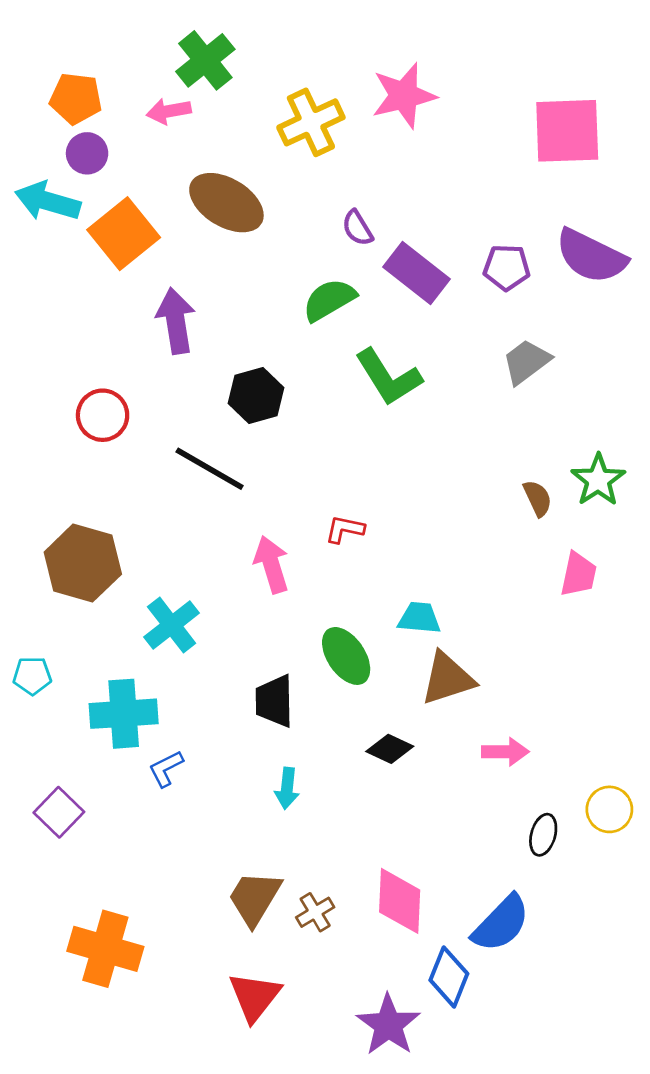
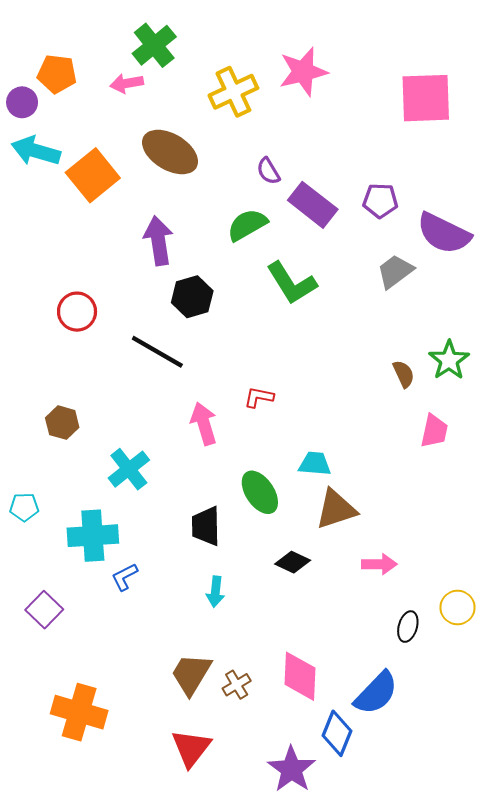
purple circle: (87, 153) -> (22, 102), moved
purple semicircle: (591, 256) -> (444, 233), moved
purple arrow: (176, 321) -> (158, 241), moved
brown hexagon: (83, 563) -> (62, 423), size x0.6

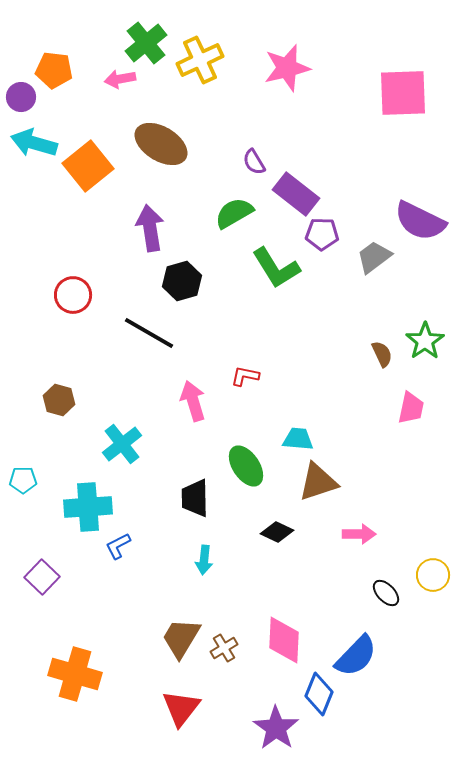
yellow cross: (233, 92) -> (200, 60), moved
purple pentagon: (380, 201) -> (322, 234), moved
black ellipse: (408, 627) -> (386, 593), turned -60

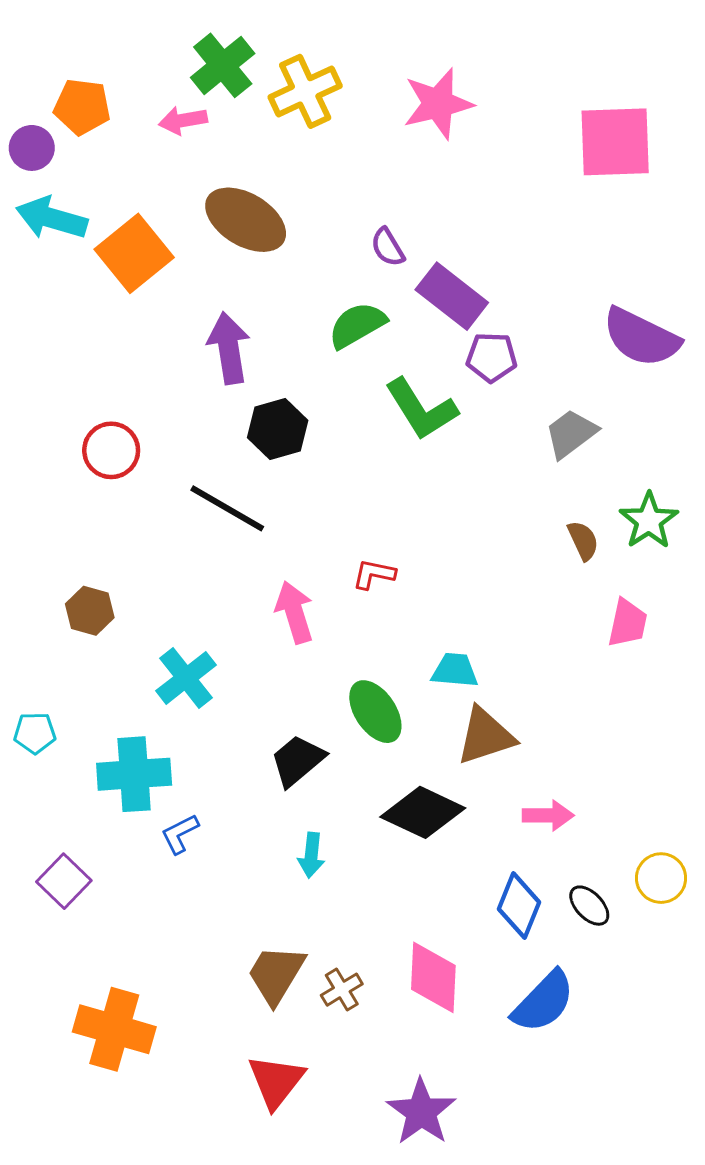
gray trapezoid: (374, 257) -> (571, 434), moved
black trapezoid: (195, 498) -> (298, 760), turned 51
black diamond: (277, 532) -> (423, 812), size x1.6
blue diamond: (319, 694) -> (519, 906), moved

